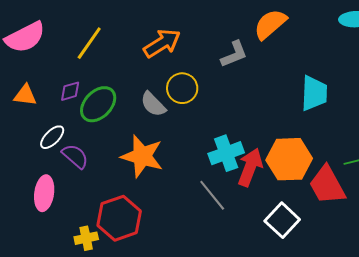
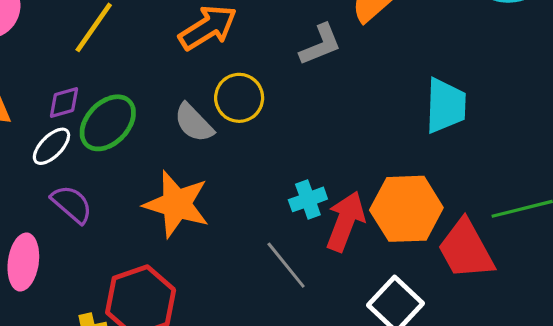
white ellipse: (52, 137) -> (51, 146), moved
cyan cross: (226, 153) -> (308, 199), size x0.7

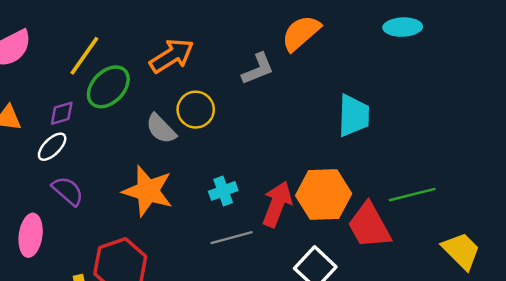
green ellipse: (108, 123) -> (108, 87), moved
cyan cross: (308, 199) -> (223, 191), moved
gray line: (286, 265) -> (232, 238), turned -66

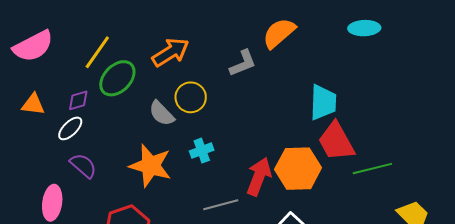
cyan cross: (223, 191) -> (202, 151), moved
red trapezoid: (369, 226) -> (336, 141), moved

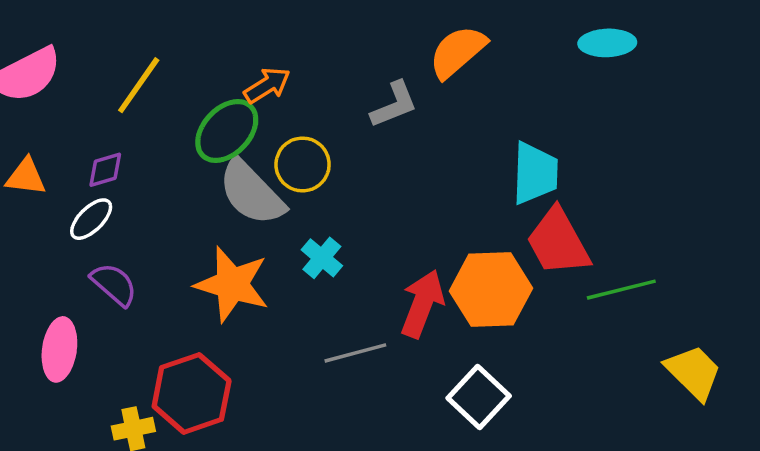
orange arrow: (171, 52) -> (267, 85), size x0.7
green ellipse: (117, 78) -> (227, 131), moved
gray semicircle: (162, 113) -> (251, 193), size x1.5
cyan cross: (202, 151) -> (322, 258), turned -30

